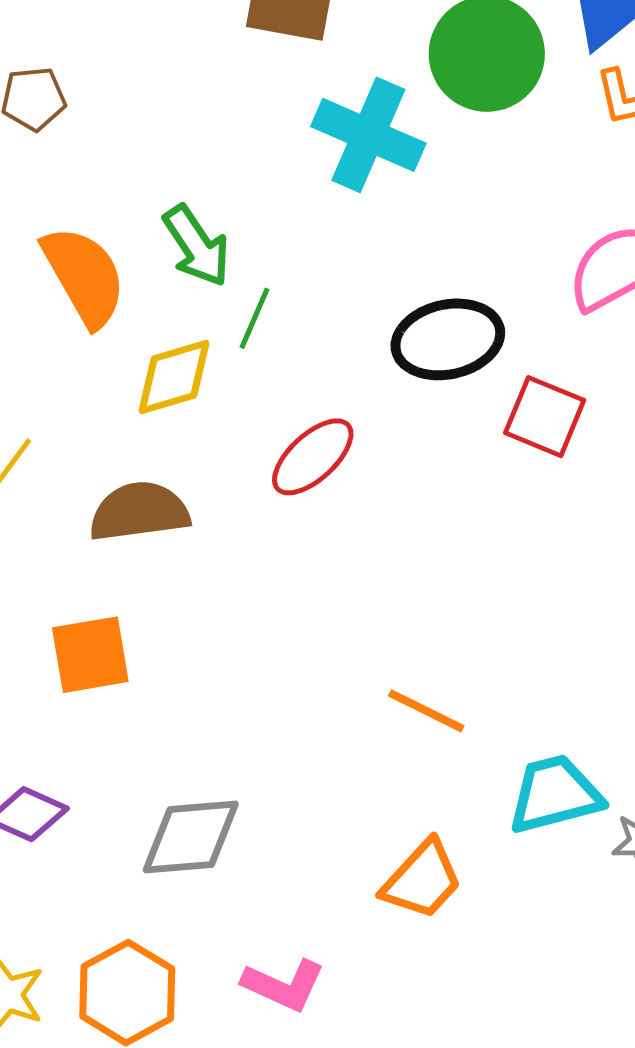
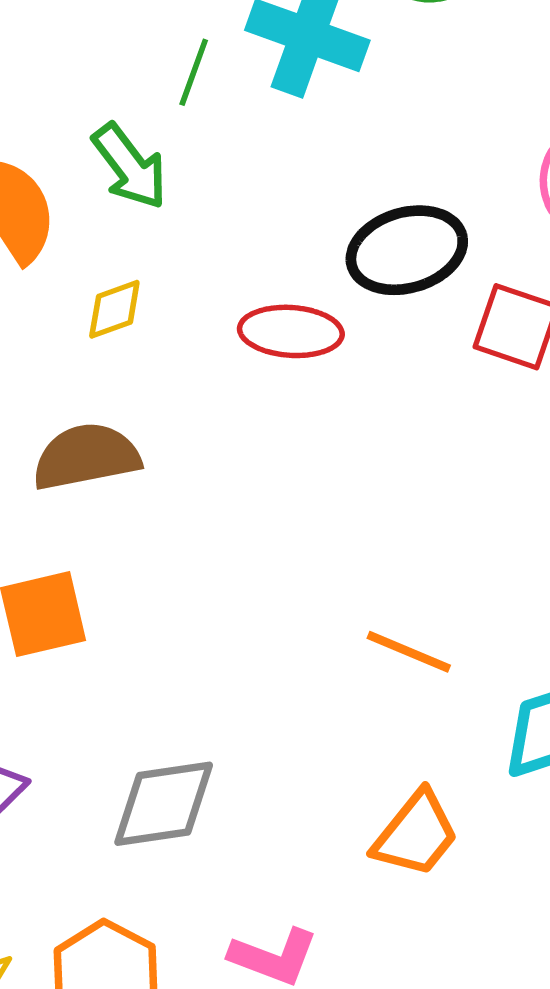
green line: (255, 318) -> (194, 72), moved
yellow diamond: (174, 377) -> (114, 309), size x0.7
red ellipse: (313, 457) -> (291, 331), moved, turned 50

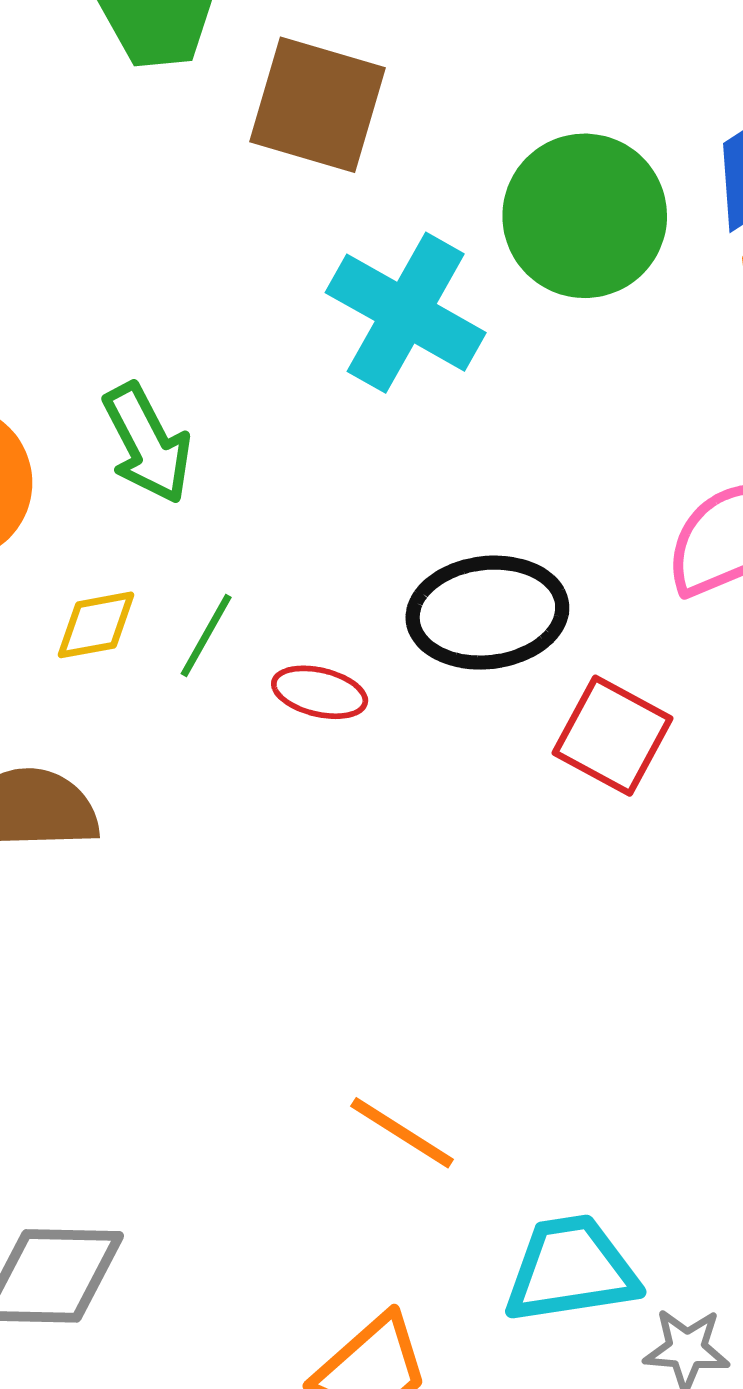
green line: (194, 72) -> (206, 635), moved
red ellipse: (291, 331) -> (320, 692), size x0.7

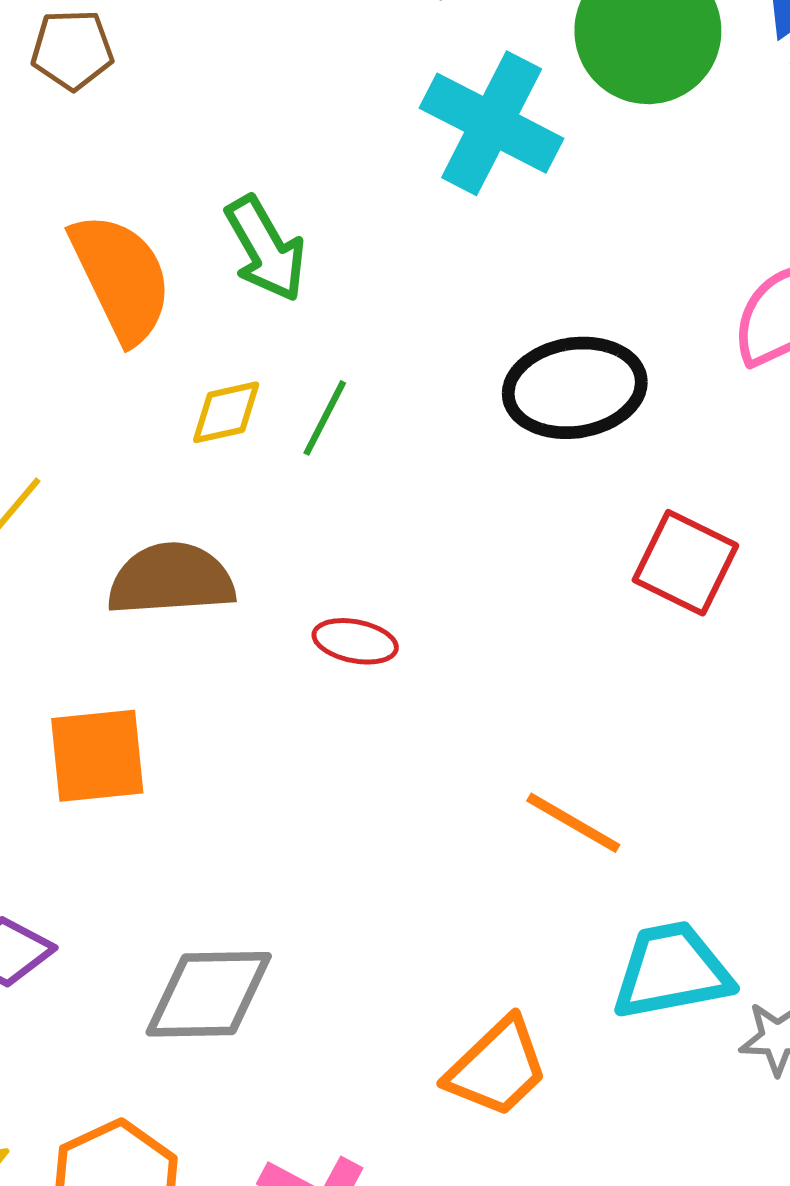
red ellipse: (320, 692) -> (355, 641), moved
red square: (613, 736) -> (685, 563), moved
orange line: (402, 1133) -> (573, 823), moved

